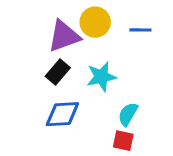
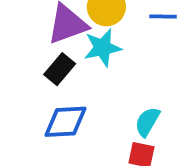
cyan star: (101, 77) -> (103, 48), moved

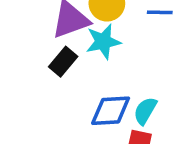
blue diamond: (65, 122) -> (111, 111), moved

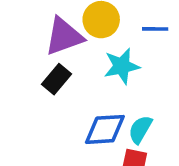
cyan star: (103, 42) -> (122, 66), moved

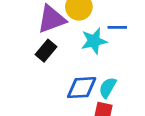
blue line: (155, 29) -> (117, 27), moved

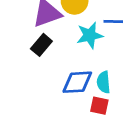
cyan semicircle: (108, 88) -> (104, 82), turned -35

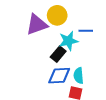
black rectangle: (41, 45) -> (58, 54), moved

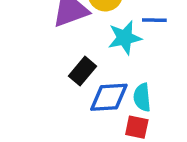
black rectangle: (58, 54) -> (83, 71), moved

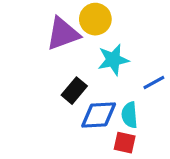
blue line: (154, 20) -> (154, 82), moved, turned -30

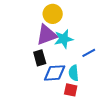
purple triangle: (63, 34) -> (47, 35), moved
black rectangle: (74, 91) -> (40, 58), turned -56

